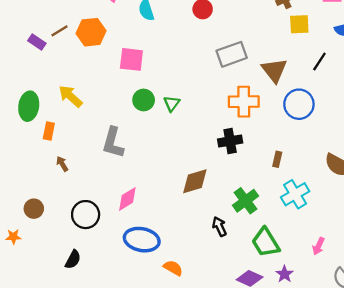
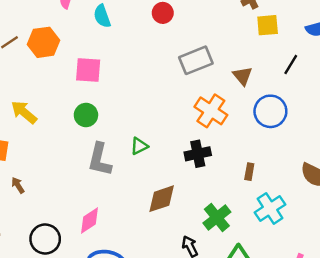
brown triangle: (274, 70) -> (243, 76), size x0.7
green circle: (144, 100) -> (86, 115), moved
orange cross: (244, 102) -> (211, 111), turned 36
green triangle: (172, 104) -> (139, 146), moved, turned 30
gray L-shape: (113, 143) -> (100, 159), moved

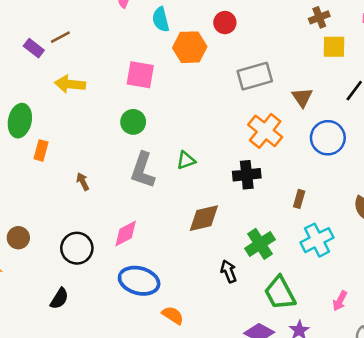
orange hexagon: (43, 42) -> (190, 47), moved
yellow arrow: (24, 112) -> (70, 84), moved, turned -40
brown arrow: (18, 185) -> (83, 182), moved

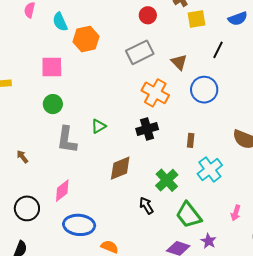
red circle: (225, 23) -> (148, 15), moved

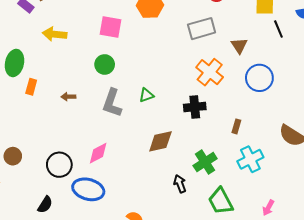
black line: (218, 50) -> (278, 29), moved, turned -60
brown arrow: (22, 157) -> (68, 97), moved, turned -64
blue ellipse: (79, 225) -> (88, 189), moved

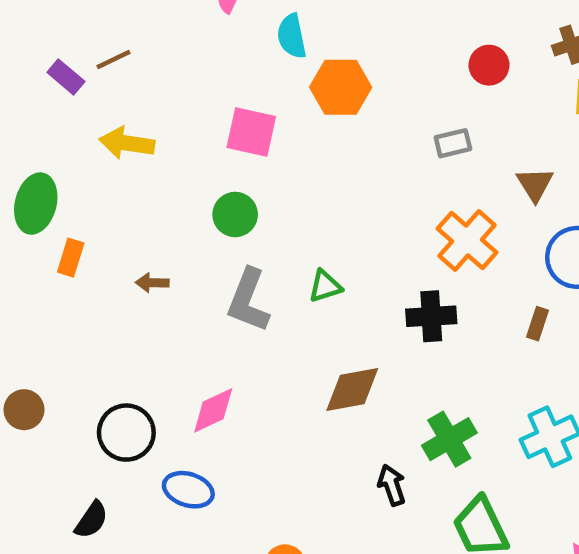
gray rectangle: (202, 29) -> (453, 143), size x0.6
brown rectangle: (236, 126) -> (538, 324), moved
blue ellipse: (88, 189) -> (188, 490), size x0.7

